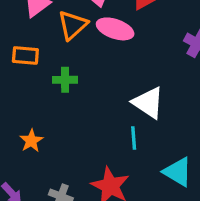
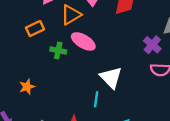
pink ellipse: (115, 29) -> (83, 41), moved
orange rectangle: (25, 55) -> (35, 29), turned -42

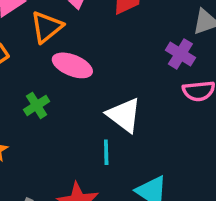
green cross: (58, 51) -> (37, 105), moved, turned -35

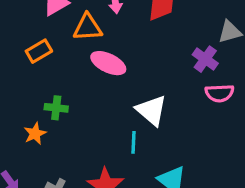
orange triangle: (47, 27) -> (88, 27), turned 32
green cross: (37, 105) -> (56, 108), moved, turned 35

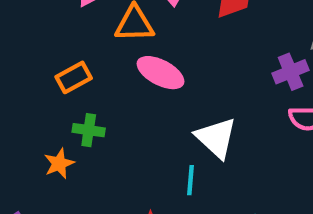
orange rectangle: (39, 51) -> (74, 77), moved
purple cross: (205, 59) -> (291, 72), turned 30

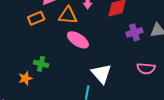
purple cross: (291, 72) -> (134, 32), moved
orange rectangle: (74, 77) -> (36, 18), moved

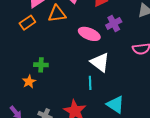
purple cross: (134, 32) -> (114, 23), moved
pink ellipse: (78, 40) -> (89, 34), moved

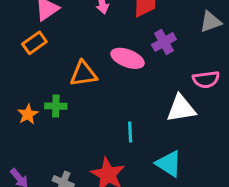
orange triangle: (57, 14) -> (84, 74), moved
white triangle: (100, 62) -> (181, 108), moved, turned -45
orange star: (29, 82) -> (28, 114), moved

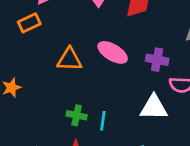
purple cross: (164, 42) -> (157, 60), moved, turned 30
green cross: (56, 106) -> (77, 115), moved

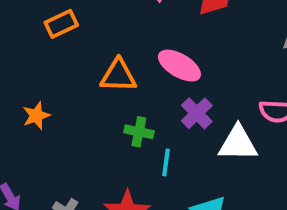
purple cross: (157, 60) -> (197, 113), moved, turned 35
green cross: (77, 115) -> (139, 132), moved

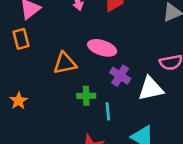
orange rectangle: (61, 24) -> (21, 39), turned -66

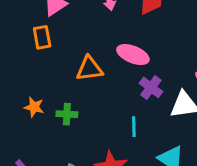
green cross: (86, 96) -> (67, 114), moved
orange star: (19, 101) -> (34, 107), turned -30

